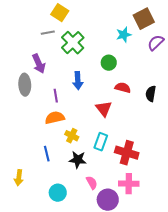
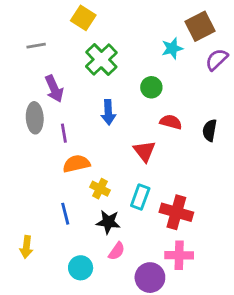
gray line: (48, 33) -> (36, 46), moved
purple line: (56, 96) -> (64, 133), moved
pink semicircle: (92, 183) -> (117, 251), moved, turned 64

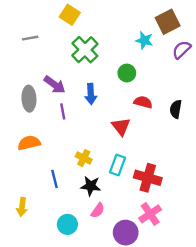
cyan star: (172, 48) -> (144, 40), turned 30
purple arrow: (54, 89) -> (55, 85), moved, turned -30
purple line: (64, 133) -> (63, 111), moved
orange semicircle: (76, 164) -> (29, 143), moved
pink cross: (179, 255) -> (150, 214), turned -35

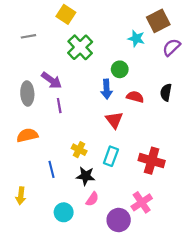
blue arrow: (91, 94) -> (107, 89), moved
black semicircle: (176, 109) -> (166, 92), moved
red cross: (148, 178) -> (152, 161), moved

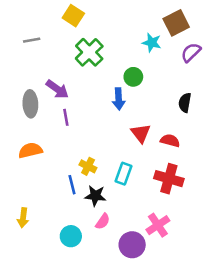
red semicircle: (135, 97) -> (170, 141), moved
red triangle: (114, 120) -> (141, 133), moved
blue line: (52, 169) -> (72, 185), moved

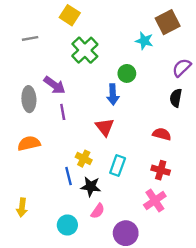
purple semicircle: (191, 52) -> (182, 68), moved
red triangle: (141, 133) -> (105, 127), moved
red cross: (169, 179) -> (161, 170), size x0.7
pink cross: (158, 225) -> (155, 201), moved

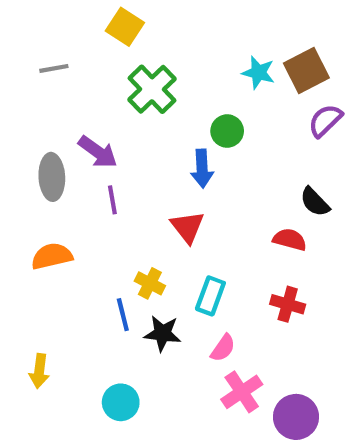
brown square: (168, 22) -> (306, 70), moved
black semicircle: (176, 98) -> (315, 202), moved, turned -54
pink cross: (155, 201) -> (242, 392), moved
pink semicircle: (98, 211) -> (223, 348), moved
purple circle: (126, 233) -> (296, 417), moved

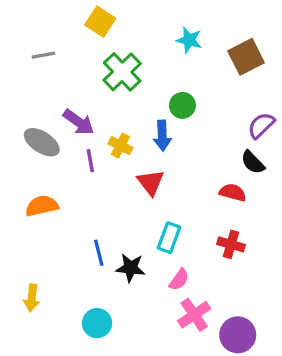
cyan star: (258, 73) -> (189, 40), moved
purple semicircle: (325, 121) -> (261, 125), moved
gray ellipse: (52, 177) -> (42, 142), turned -54
yellow cross: (150, 283) -> (120, 146), moved

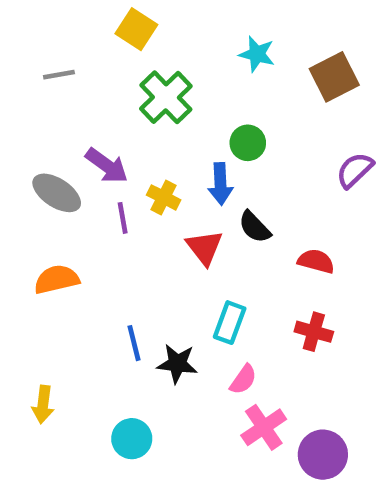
black semicircle: (253, 162) -> (255, 227), moved

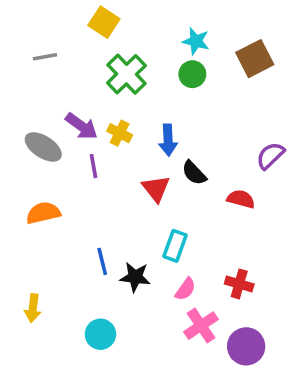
green circle: (248, 143) -> (192, 74), moved
purple semicircle: (355, 170) -> (270, 156), moved
yellow cross: (164, 197) -> (120, 133), moved
red cross: (314, 332) -> (239, 284), moved

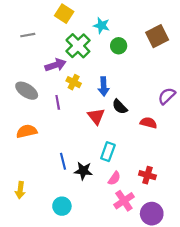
cyan star: (196, 41) -> (101, 25), moved
purple arrow: (81, 126) -> (56, 65), moved, turned -54

